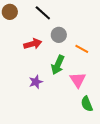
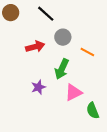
pink triangle: (78, 80) -> (73, 92), moved, turned 36

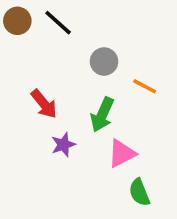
black line: (46, 14) -> (58, 23), moved
red arrow: (35, 47) -> (44, 104), moved, turned 66
green semicircle: (93, 111) -> (139, 192), moved

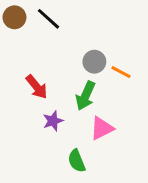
gray circle: (104, 62) -> (94, 62), moved
green semicircle: (139, 192) -> (77, 161), moved

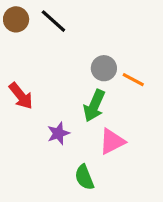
red arrow: (37, 87) -> (21, 96), moved

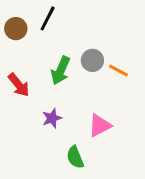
brown circle: (16, 19) -> (16, 29), moved
black line: (53, 21) -> (48, 18), turned 75
green arrow: (94, 106) -> (61, 71), moved

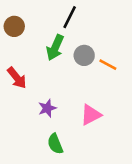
black line: (48, 18) -> (70, 17), moved
green arrow: (61, 71) -> (55, 48), moved
green semicircle: (75, 157) -> (55, 144), moved

